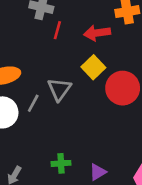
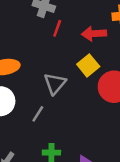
gray line: (33, 103) -> (38, 114), moved

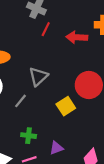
yellow square: (88, 65) -> (66, 106), moved

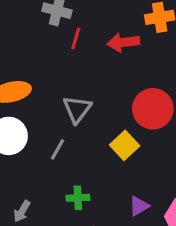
purple triangle: (56, 148) -> (139, 206), moved

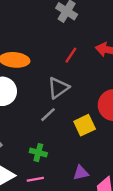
red line: (76, 38) -> (71, 55), moved
gray line: (57, 149) -> (48, 115), moved

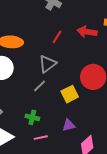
purple triangle: (81, 173) -> (69, 125), moved
pink line: (35, 179) -> (41, 138), moved

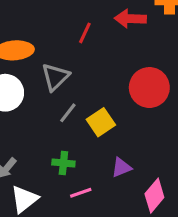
gray triangle: (47, 64) -> (55, 77), moved
yellow square: (70, 94) -> (101, 122), moved

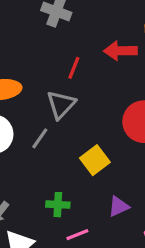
gray triangle: (55, 77) -> (61, 105), moved
gray line: (68, 113) -> (40, 138), moved

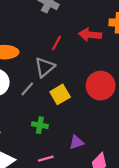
yellow square: (95, 160) -> (60, 94), moved
green cross: (58, 205) -> (40, 125), moved

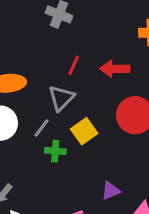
red arrow: (90, 35) -> (115, 69), moved
green cross: (40, 125) -> (55, 151), moved

